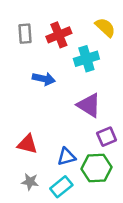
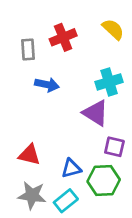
gray rectangle: (25, 34) -> (28, 50), moved
cyan cross: (86, 59) -> (109, 82), moved
purple square: (107, 137) -> (114, 147), turned 36
gray star: (30, 182) -> (32, 195), size x1.5

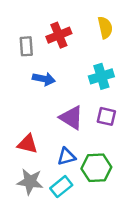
yellow semicircle: (113, 29) -> (105, 28), turned 35
purple triangle: (96, 113) -> (71, 118), moved
purple square: (114, 147) -> (106, 116), moved

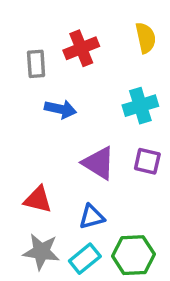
green hexagon: (96, 168) -> (133, 255), moved

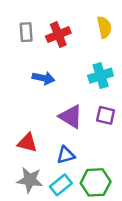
gray rectangle: (36, 64) -> (26, 32), moved

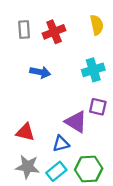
purple triangle: (71, 117) -> (76, 122), moved

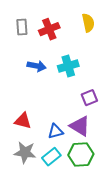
cyan cross: (93, 70) -> (68, 66), moved
purple square: (98, 107) -> (89, 98), turned -35
purple triangle: (76, 122) -> (80, 126), moved

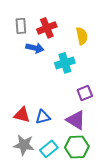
yellow semicircle: (88, 23) -> (82, 36), moved
blue arrow: (37, 66) -> (35, 48), moved
blue triangle: (56, 131) -> (43, 117), moved

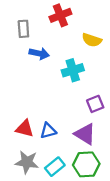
red cross: (47, 28) -> (60, 15), moved
yellow semicircle: (82, 36) -> (92, 40), turned 120

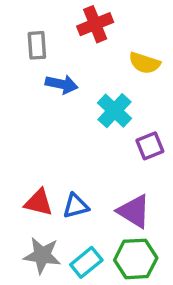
cyan cross: (73, 70) -> (115, 111), turned -30
purple square: (95, 104) -> (150, 146), moved

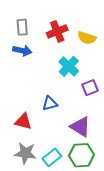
red cross: (95, 24) -> (57, 31), moved
blue arrow: (62, 84) -> (22, 51), moved
blue triangle: (76, 206) -> (50, 103), moved

